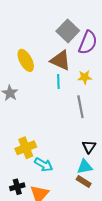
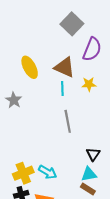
gray square: (68, 31) -> (72, 24), moved
gray line: (80, 107) -> (68, 121), moved
yellow cross: (26, 148) -> (23, 173), moved

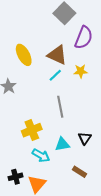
cyan line: (62, 88) -> (55, 75), turned 48
yellow cross: (23, 173) -> (32, 130), moved
cyan triangle: (89, 174) -> (62, 144), moved

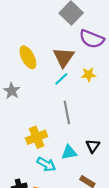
purple semicircle: (84, 38) -> (92, 39), turned 90
brown triangle: (57, 55) -> (64, 57), turned 40

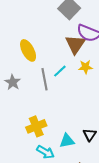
brown triangle: (64, 57) -> (75, 44), moved
gray line: (67, 112) -> (44, 79), moved

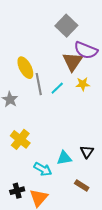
gray line: (44, 79) -> (39, 84), moved
yellow cross: (36, 126) -> (20, 139), moved, turned -30

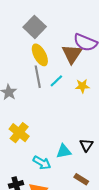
gray square: (66, 26) -> (35, 27), moved
yellow ellipse: (25, 68) -> (40, 55), moved
yellow star: (83, 84) -> (82, 86), moved

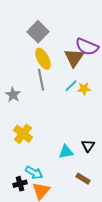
cyan line: (56, 81) -> (71, 86), moved
cyan arrow: (42, 163) -> (34, 173), moved

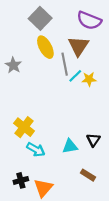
purple semicircle: (87, 47) -> (89, 20), moved
gray line: (41, 80) -> (65, 64), moved
gray star: (13, 95) -> (13, 65), moved
cyan arrow: (34, 173) -> (36, 150), moved

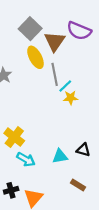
brown triangle: (78, 46) -> (55, 41), moved
yellow star: (89, 79) -> (71, 98), moved
black triangle: (93, 140) -> (83, 150), turned -48

